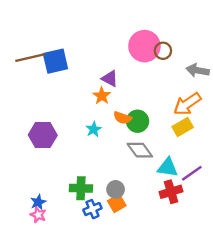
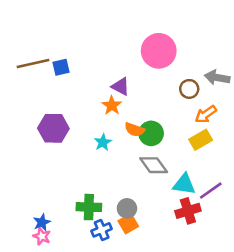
brown circle: (163, 51) -> (189, 89), moved
blue square: (55, 61) -> (61, 67), size x0.6
orange arrow: (187, 104) -> (206, 114), size x0.7
purple hexagon: (43, 135) -> (53, 128), moved

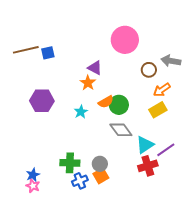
orange semicircle: (135, 130) -> (106, 102), turned -49
cyan triangle: (184, 184) -> (145, 145), turned -42

